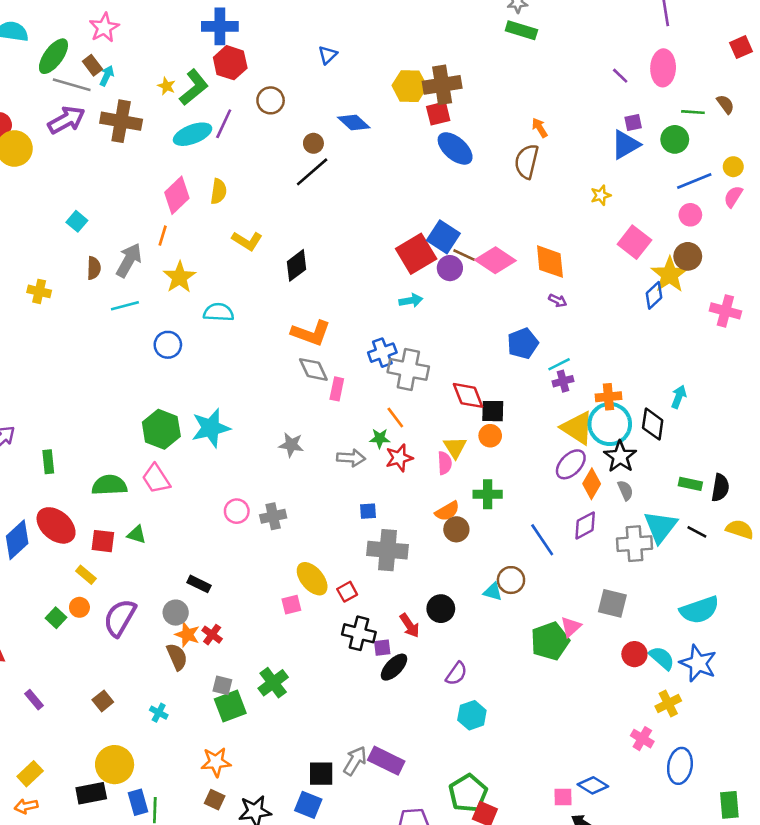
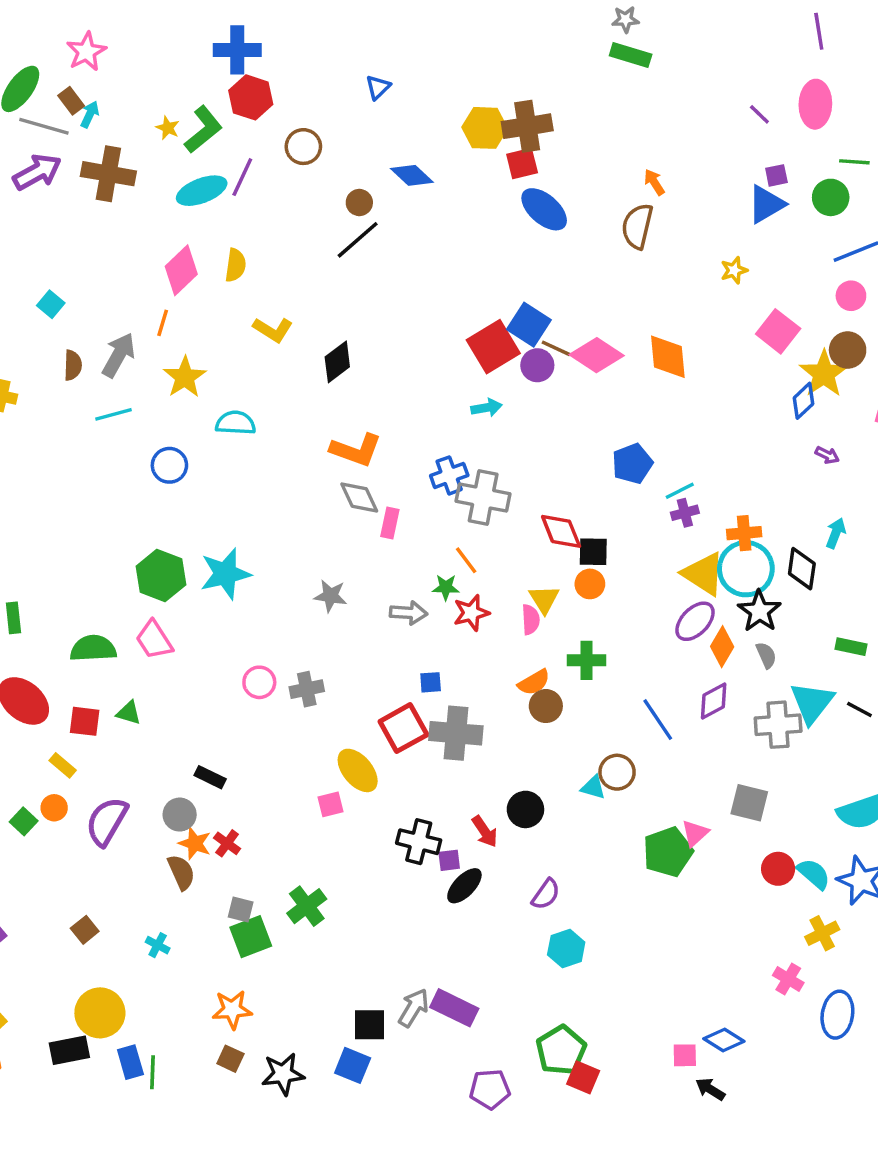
purple arrow: (558, 301) -> (827, 455), moved
red square: (347, 592) -> (403, 728), moved, size x1.8

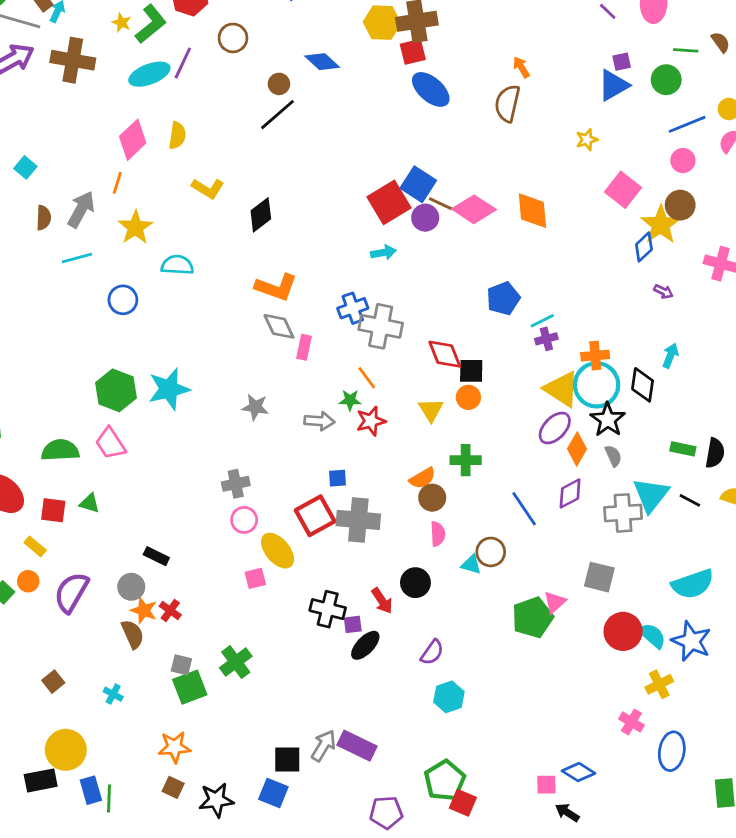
pink semicircle: (531, 620) -> (438, 534), moved
pink circle: (259, 682) -> (244, 520), moved
red circle: (778, 869) -> (623, 631), size x1.4

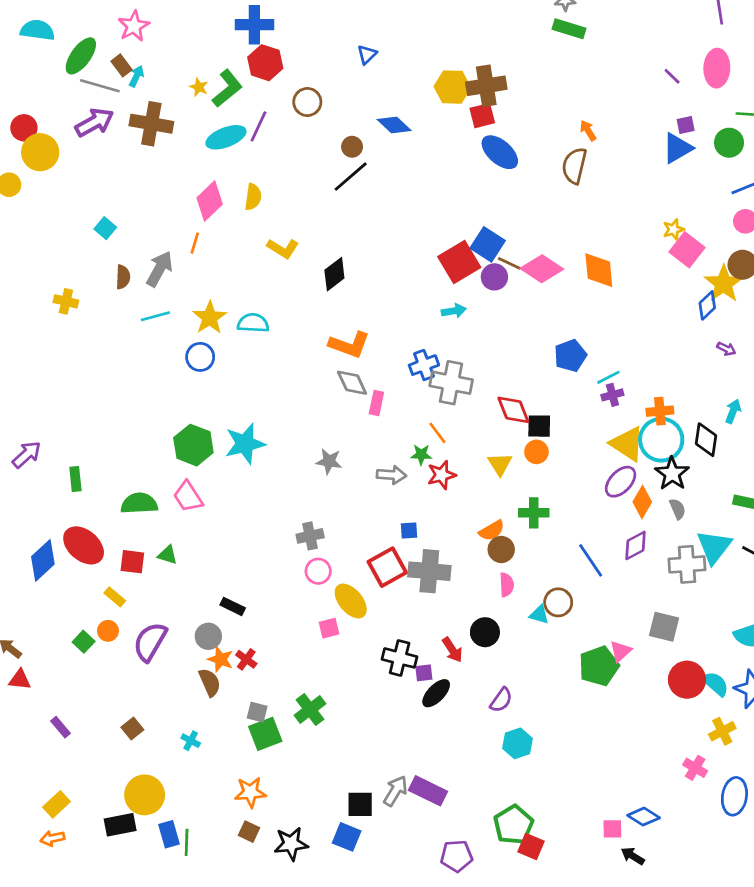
yellow star: (587, 140) -> (673, 229), moved
yellow star: (135, 227) -> (210, 318), moved

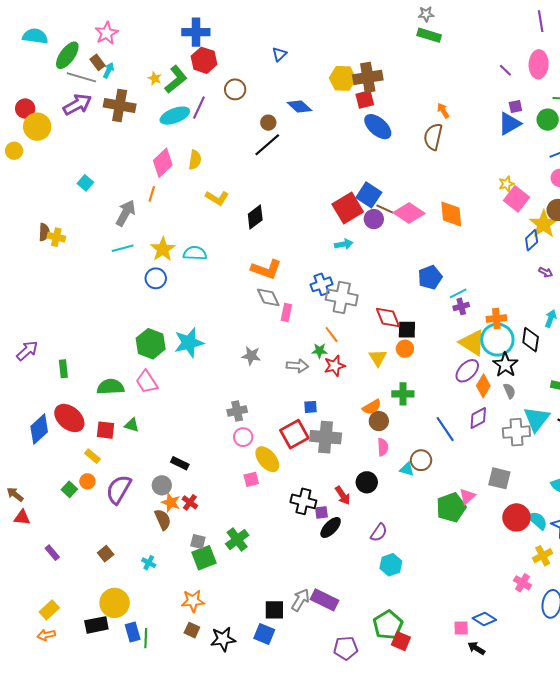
brown semicircle: (123, 277) -> (44, 232), moved

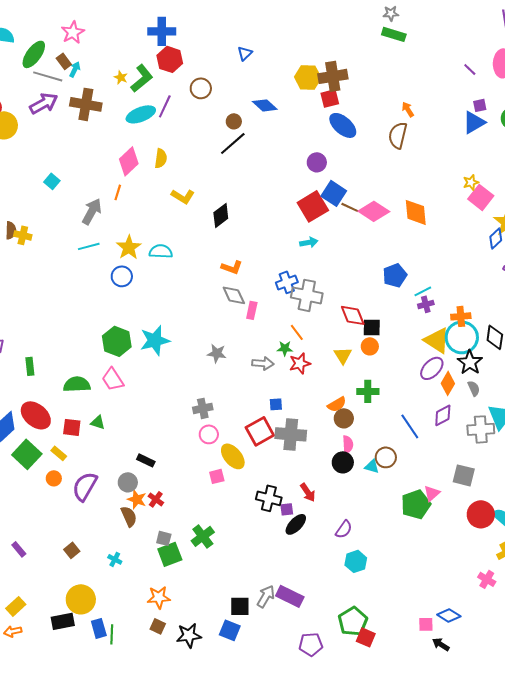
purple circle: (374, 219) -> (317, 162), moved
orange L-shape: (266, 269) -> (232, 267), size x0.7
black circle: (367, 482) -> (343, 462), moved
green square: (69, 489) -> (27, 454), moved, size x1.8

